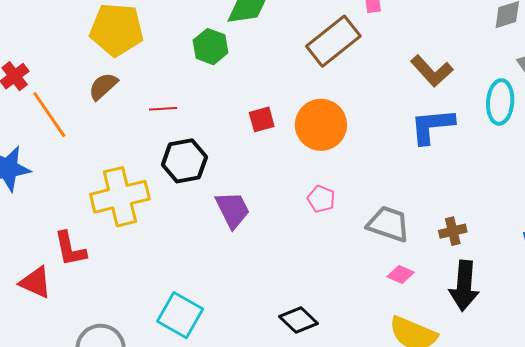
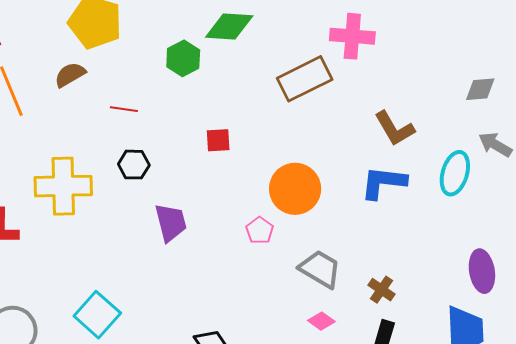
orange circle: (321, 125) -> (295, 189), moved
black hexagon: (184, 161) -> (134, 165), size x0.7
brown cross: (453, 231) -> (381, 290), turned 36

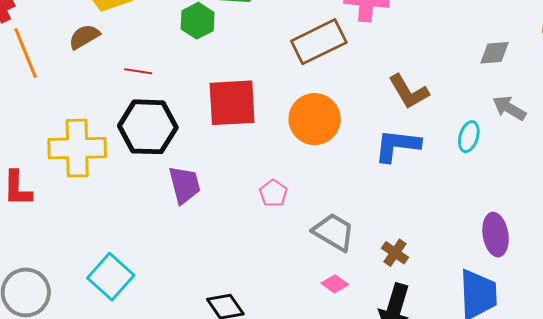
red square: (218, 140) -> (232, 103), size x2.0
black hexagon: (134, 165) -> (148, 127), size x1.8
cyan ellipse: (455, 173) -> (469, 137), size x0.7
orange circle: (295, 189) -> (315, 119), moved

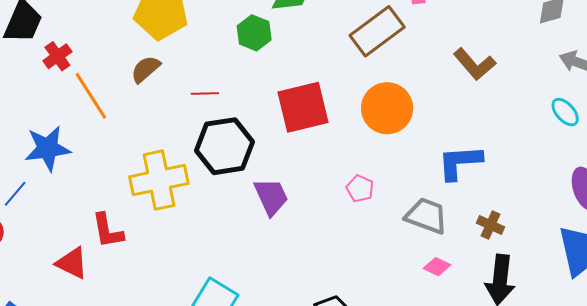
cyan ellipse: (469, 137) -> (565, 112), moved, turned -48
blue L-shape: (397, 146) -> (460, 162), moved

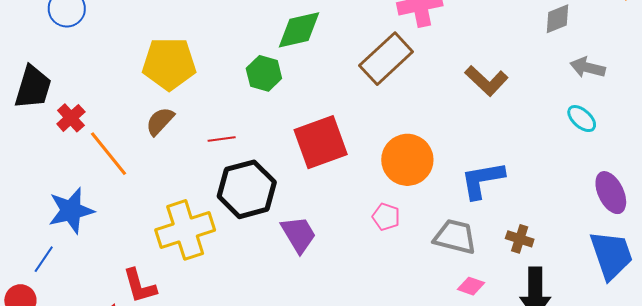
orange circle: (387, 108) -> (407, 160), moved

